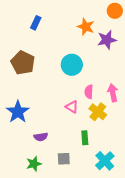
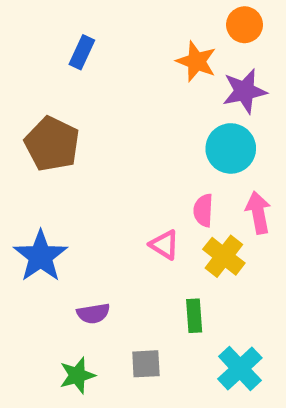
orange circle: (115, 11) -> (245, 25), moved
cyan circle: (72, 65) -> (231, 148), moved

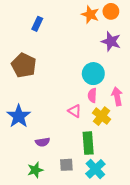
orange star: (196, 61) -> (90, 15), moved
purple star: (245, 91) -> (111, 41), turned 30
cyan circle: (231, 148) -> (93, 74), moved
green rectangle: (194, 316) -> (88, 143), size x1.5
cyan cross: (240, 368) -> (95, 169), moved

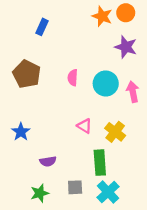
pink semicircle: (92, 95) -> (73, 78), moved
pink arrow: (117, 96) -> (133, 92), moved
blue star: (19, 116) -> (21, 132), size x0.7

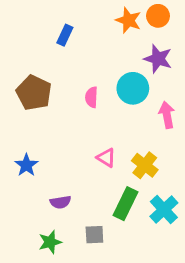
blue rectangle: (42, 27) -> (65, 35), moved
cyan circle: (106, 84) -> (133, 88), moved
green rectangle: (100, 163) -> (125, 204), turned 30
cyan cross: (108, 192) -> (164, 210), moved

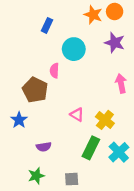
cyan circle: (133, 88) -> (74, 49), moved
brown pentagon: (34, 93) -> (35, 90), moved
pink semicircle: (91, 97) -> (54, 71), moved
gray square: (94, 235) -> (72, 179), moved

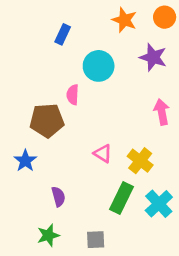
orange circle: (115, 11) -> (165, 17), moved
brown pentagon: (35, 90) -> (47, 120), turned -30
purple semicircle: (44, 147) -> (58, 197), turned -96

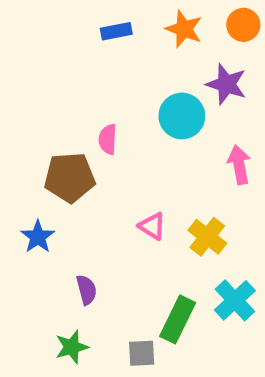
blue rectangle: (63, 34) -> (116, 31), moved, turned 54
cyan circle: (99, 66) -> (182, 116), moved
green rectangle: (122, 198) -> (178, 319), moved

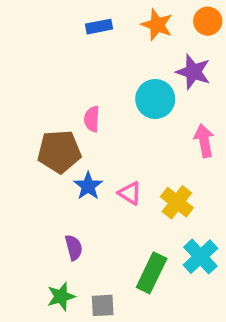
blue star: (38, 237) -> (88, 186), moved
gray square: (142, 353) -> (103, 305), moved

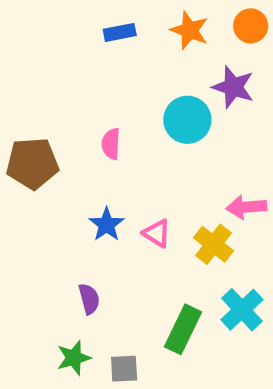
pink arrow: (204, 141) -> (246, 207), moved, turned -84
brown pentagon: (59, 152) -> (32, 163), moved

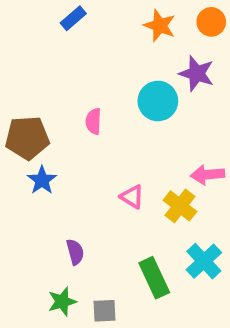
blue rectangle: (120, 32) -> (73, 18), moved, turned -30
blue star: (107, 225) -> (42, 180), moved
green rectangle: (183, 329) -> (154, 278), turned -51

